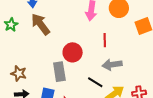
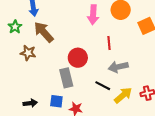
green star: (11, 25) -> (15, 27), moved
brown star: (19, 73) -> (28, 53), moved

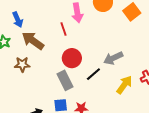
red line: (109, 43) -> (63, 29), moved
black line: (103, 86) -> (93, 74), moved, turned -56

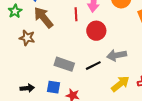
red circle: (72, 58) -> (96, 31), moved
gray rectangle: (65, 80) -> (64, 64), turned -60

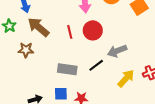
red line: (76, 14) -> (70, 32), moved

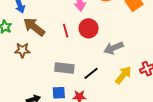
black line: (96, 65) -> (91, 73), moved

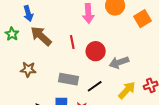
red circle: (89, 28) -> (96, 51), moved
brown star: (22, 50) -> (28, 69), moved

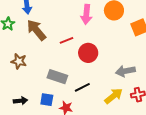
red line: (72, 42) -> (66, 40), turned 72
gray arrow: (119, 62) -> (125, 71), moved

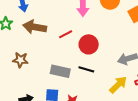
brown arrow: (36, 30) -> (35, 27), turned -35
black line: (82, 87) -> (86, 69), moved, turned 49

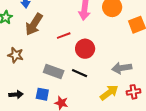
brown arrow: (35, 27) -> (34, 24), turned -75

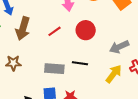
red circle: (85, 49) -> (86, 30), moved

